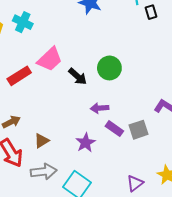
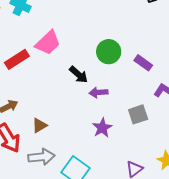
black arrow: (78, 76) -> (79, 75), moved
purple rectangle: (114, 129) -> (143, 63), moved
purple star: (86, 143) -> (102, 128), moved

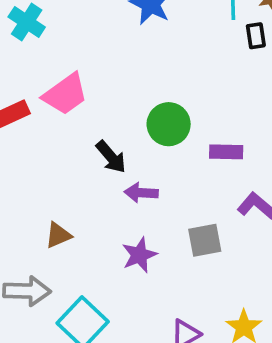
purple rectangle: (143, 63) -> (226, 152), turned -42
brown triangle: (39, 125) -> (58, 235), moved

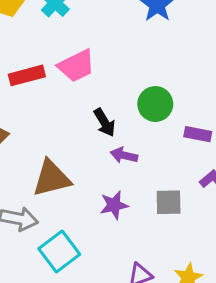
brown triangle: (58, 235) -> (52, 178), size x1.8

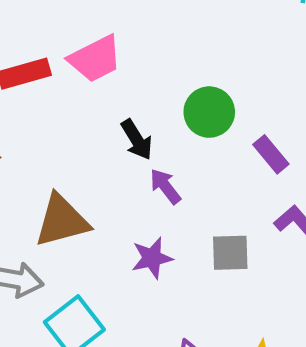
purple rectangle: (198, 134) -> (271, 154), turned 40
purple arrow: (124, 155) -> (165, 186), turned 40

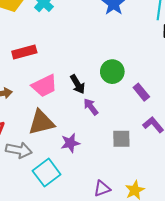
pink trapezoid: (95, 59) -> (44, 86), moved
purple star: (152, 258) -> (70, 143), moved

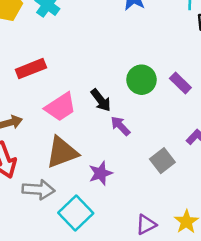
purple rectangle: (141, 92) -> (180, 83), moved
gray square: (121, 139) -> (162, 161), turned -30

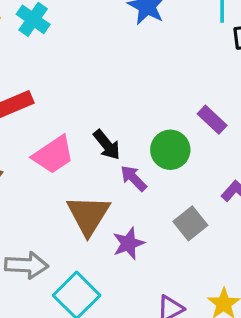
green circle: (142, 80) -> (170, 150), moved
brown triangle: (62, 152) -> (88, 215), moved, turned -36
purple star: (101, 173) -> (128, 243), moved

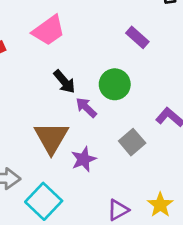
purple rectangle: (212, 120) -> (137, 37), moved
pink trapezoid: (53, 155) -> (48, 30), moved

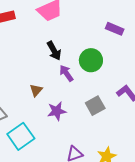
purple rectangle: (137, 37) -> (115, 29), turned -30
brown triangle: (51, 138) -> (36, 90), size x0.5

